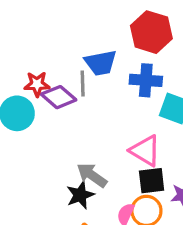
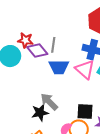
blue trapezoid: (101, 63) -> (59, 67), moved
pink triangle: (145, 151) -> (85, 69), moved

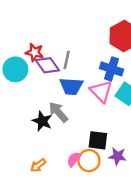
gray arrow: (49, 102) -> (58, 112), moved
black star: (40, 113) -> (42, 121), moved, turned 30

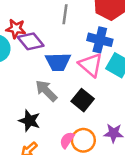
gray line: (67, 60) -> (65, 14), moved
black star: (42, 121) -> (30, 121), moved
black square: (98, 140) -> (83, 100), moved, turned 36

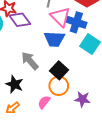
blue trapezoid: (58, 62) -> (54, 39), moved
pink triangle: (91, 65) -> (60, 17), moved
orange circle: (83, 140) -> (59, 86), moved

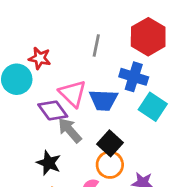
pink triangle: (60, 17) -> (73, 93), moved
purple diamond: (20, 20) -> (53, 110), moved

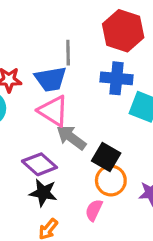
blue trapezoid: (103, 100) -> (51, 79), moved
purple diamond: (53, 110) -> (39, 164), moved
gray arrow: (70, 130) -> (71, 138), moved

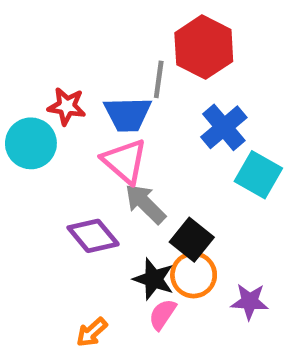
red hexagon: (123, 31) -> (204, 47), moved
blue cross: (117, 78) -> (224, 127), turned 36
black star: (43, 193) -> (154, 279), moved

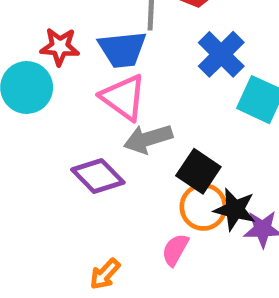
gray arrow: (145, 204) -> (148, 139), turned -57
black star: (154, 279) -> (235, 209), moved

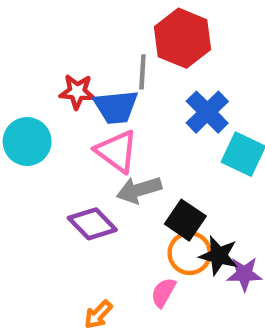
red star: (60, 47) -> (77, 92), moved

